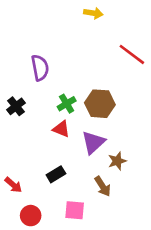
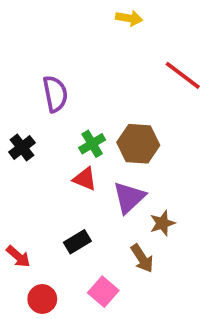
pink square: (75, 210) -> (103, 292), turned 36

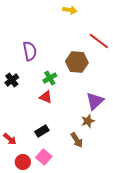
brown hexagon: (138, 144) -> (77, 62), moved
purple triangle: (129, 197) -> (95, 101), moved
pink square: (103, 292) -> (44, 157), moved

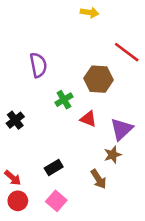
black cross: (12, 80) -> (15, 120), moved
red triangle: (46, 97) -> (88, 119), moved
red circle: (23, 162) -> (18, 201), moved

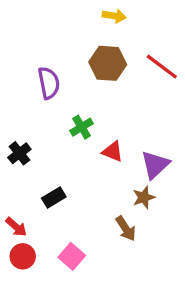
brown hexagon: (99, 79) -> (108, 63), moved
black rectangle: (54, 168) -> (54, 197), moved

